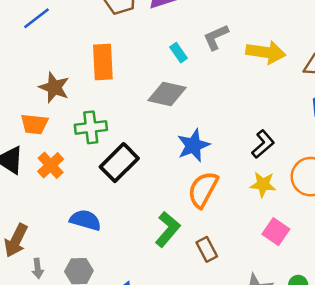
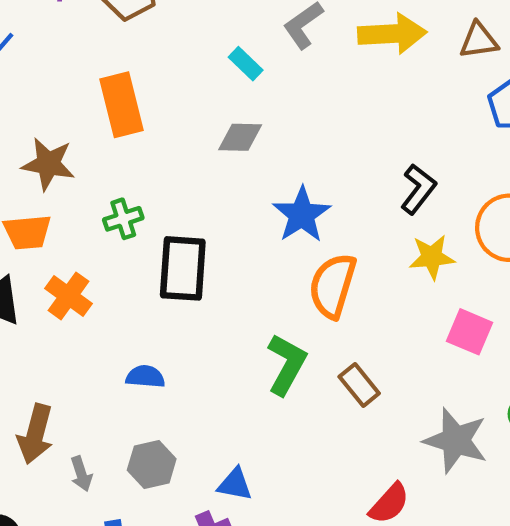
gray diamond: (167, 94) -> (240, 137), size x0.7
green cross: (91, 127) -> (123, 219), size x0.7
black rectangle: (119, 163) -> (183, 268), turned -30
blue semicircle: (85, 220) -> (145, 377), size x0.7

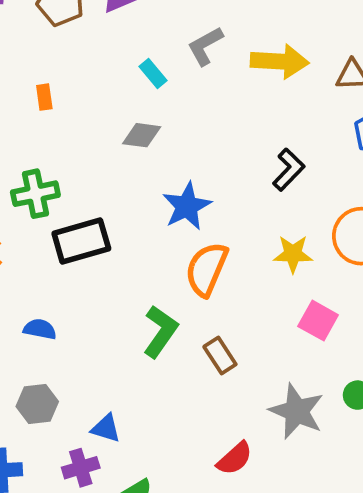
orange rectangle: (122, 105) -> (44, 97), size x0.5
black L-shape: (418, 189) -> (289, 170), moved
green cross: (123, 219) -> (35, 194), size x1.4
black rectangle: (183, 268) -> (81, 241), turned 64

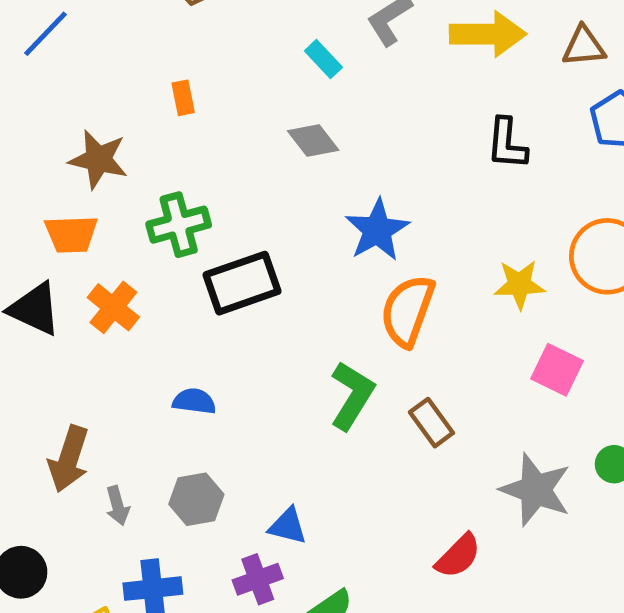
gray diamond: (142, 135) -> (313, 141), turned 48
black L-shape: (289, 170) -> (507, 144), moved, turned 144

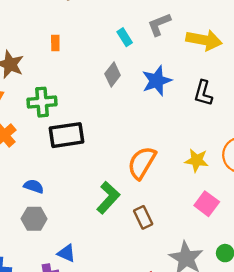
gray diamond: (313, 141) -> (113, 75), turned 65
blue star: (377, 230) -> (157, 81), moved
gray hexagon: (196, 499) -> (34, 219), moved

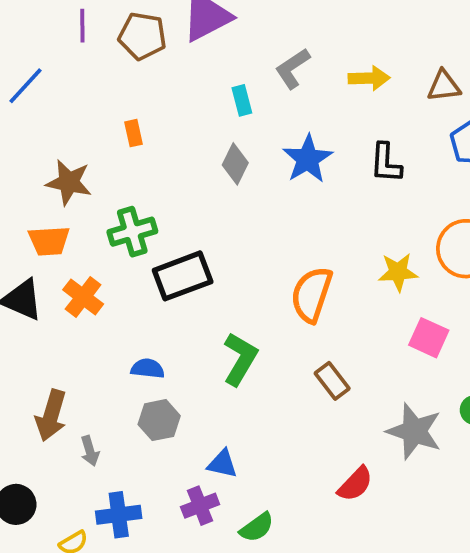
cyan rectangle: (125, 37) -> (242, 100), turned 30
yellow arrow: (204, 40) -> (369, 78), size x0.7
green L-shape: (108, 198) -> (240, 359), moved

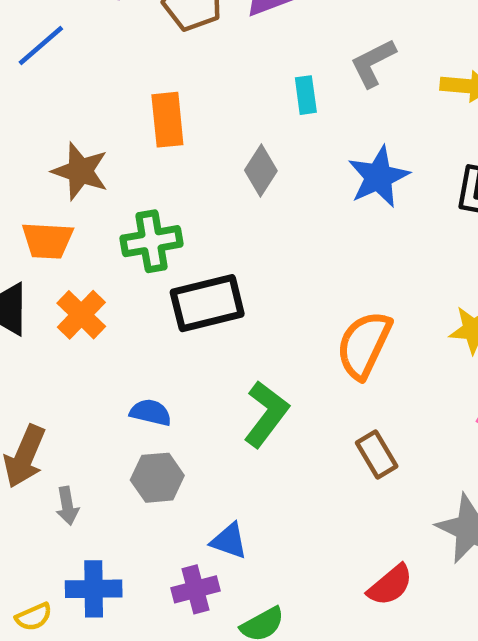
orange rectangle: (134, 133) -> (167, 120), size x1.6
gray diamond: (235, 164) -> (261, 170), moved

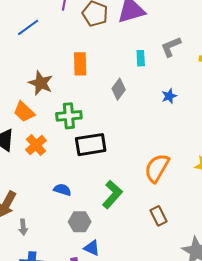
blue star: (379, 177) -> (169, 96), size x0.6
orange trapezoid: (47, 240) -> (24, 112), turned 35
gray hexagon: (157, 478) -> (80, 222), moved

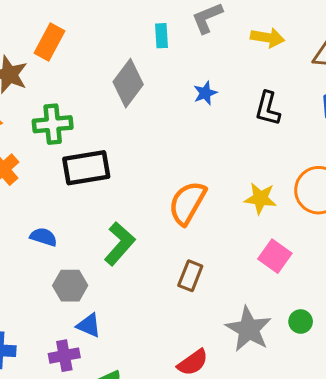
orange rectangle: (80, 64) -> (50, 42), moved, turned 30
gray diamond: (119, 89) -> (128, 83), size x1.4
brown rectangle: (159, 216) -> (190, 276), turned 48

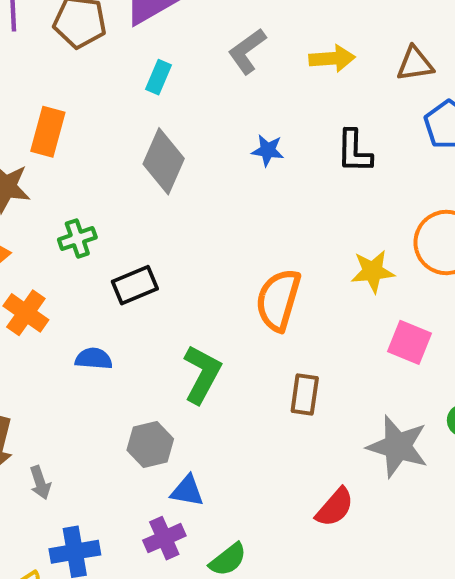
cyan rectangle: (161, 36) -> (159, 77), moved, turned 40
blue star: (205, 93) -> (268, 150), turned -30
green cross: (53, 124) -> (77, 238), size x0.7
black rectangle: (86, 168) -> (135, 285), size x0.7
blue semicircle: (44, 237) -> (94, 359), moved

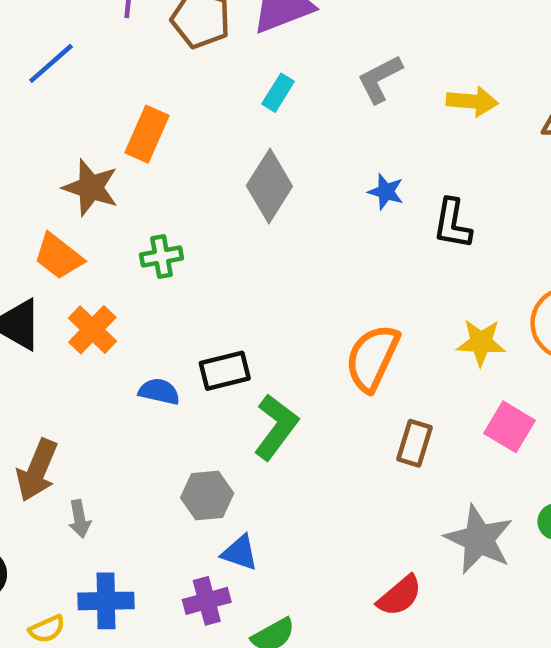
black L-shape: (354, 151) -> (452, 224), moved
black rectangle: (135, 285) -> (225, 371), moved
brown rectangle: (305, 394) -> (415, 443), moved

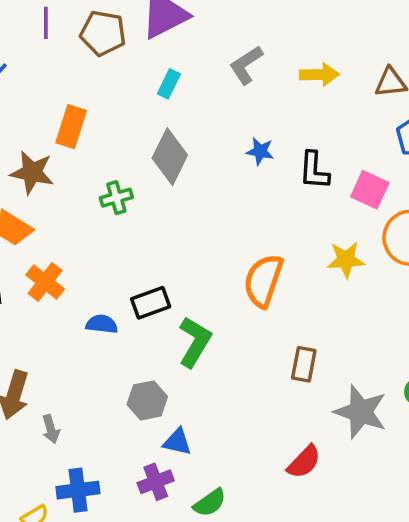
green cross: (162, 257) -> (116, 198), moved
pink square: (510, 427) -> (370, 190), moved
brown rectangle: (415, 443) -> (304, 364), moved

